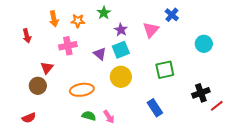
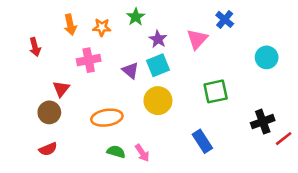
red semicircle: (29, 118) -> (48, 149), moved

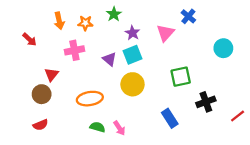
red arrow: (35, 47) -> (30, 39), turned -32
black cross: (263, 122) -> (206, 102), moved

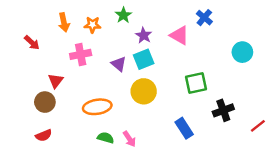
pink triangle: (165, 33) -> (179, 35), turned -42

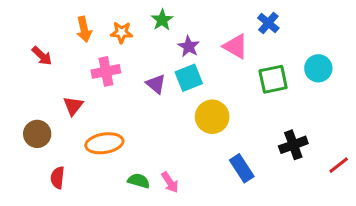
green square: (196, 83) -> (273, 79), moved
yellow circle: (144, 91) -> (212, 117), moved
brown circle: (45, 102) -> (37, 134), moved
orange ellipse: (97, 107) -> (104, 143), moved
red semicircle: (44, 135) -> (57, 178), turned 119

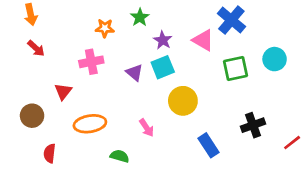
blue cross: (268, 23) -> (231, 20), size x1.5
orange arrow: (84, 29) -> (31, 15), moved
pink arrow: (170, 182) -> (147, 128), moved

